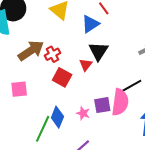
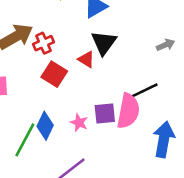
red triangle: (86, 65) -> (86, 59), turned -40

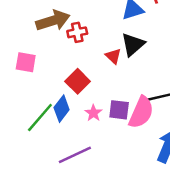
red square: (54, 74) -> (78, 81), moved

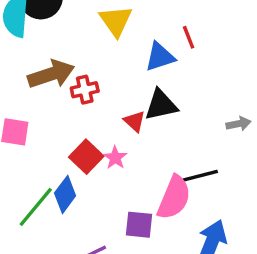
black triangle: (133, 44) -> (161, 105), turned 30
purple square: (119, 110) -> (139, 225), moved
pink star: (93, 113) -> (115, 158), moved

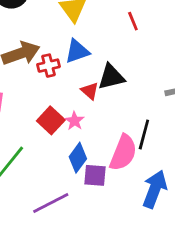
blue triangle: (160, 57) -> (77, 51), moved
black line: (200, 176) -> (144, 135), turned -60
blue diamond: (65, 194) -> (78, 158), moved

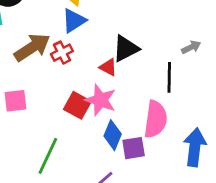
blue triangle: (77, 51) -> (74, 21), moved
pink star: (74, 121) -> (101, 100), size x1.6
black line: (144, 135) -> (169, 77), moved

